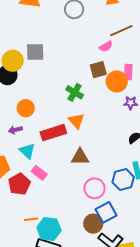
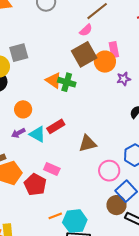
brown square: (98, 70) -> (84, 54), size x1.4
orange triangle: (76, 121) -> (53, 80), moved
red rectangle: (53, 133) -> (56, 126), size x0.7
cyan triangle: (27, 151) -> (37, 134), moved

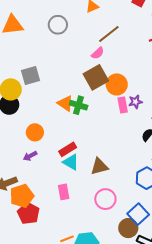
pink rectangle: (114, 50) -> (123, 105), moved
cyan triangle: (37, 134) -> (71, 162), moved
pink rectangle: (52, 169) -> (64, 192), turned 56
pink circle: (109, 171) -> (105, 199), moved
red pentagon: (35, 185) -> (28, 213), moved

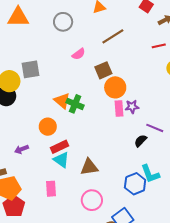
pink semicircle: (98, 53) -> (79, 54), moved
brown square: (96, 77) -> (103, 70), moved, size x0.7
orange circle: (35, 132) -> (48, 127), moved

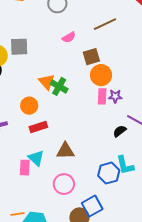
cyan triangle: (61, 160) -> (36, 158), moved

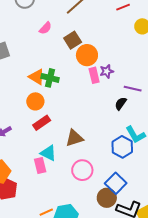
orange circle: (29, 106) -> (35, 101), moved

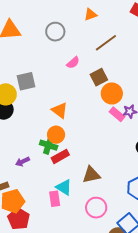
pink rectangle: (94, 75) -> (117, 114), turned -42
green cross: (50, 78) -> (49, 145), moved

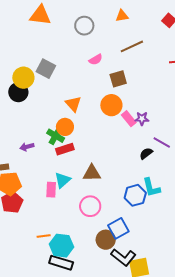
gray square: (26, 81) -> (46, 69), turned 30
orange circle: (112, 93) -> (111, 105), moved
cyan triangle: (64, 187) -> (63, 180), turned 36

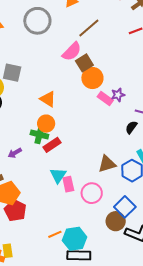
gray circle: (84, 26) -> (37, 21), size x1.4
pink semicircle: (96, 60) -> (72, 52), moved, size x1.5
orange circle: (111, 105) -> (92, 78), moved
brown triangle: (92, 173) -> (107, 164), moved
pink rectangle: (51, 190) -> (68, 184), moved

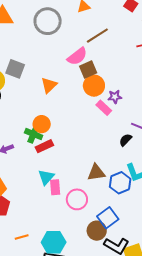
purple star: (118, 95) -> (115, 97), moved
orange triangle: (48, 99) -> (49, 85), moved, turned 36
orange line: (55, 234) -> (22, 237), moved

